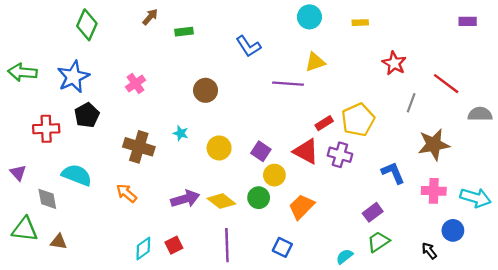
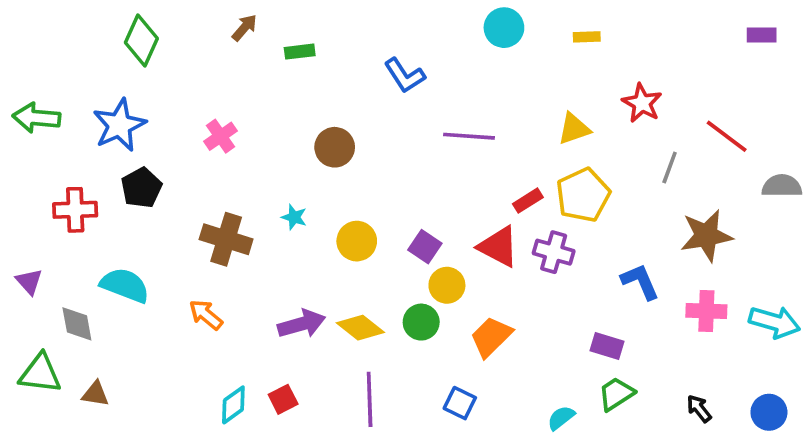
yellow triangle: (315, 62) -> (574, 129), moved
purple rectangle: (373, 212) -> (607, 346), turned 54
blue circle: (453, 230) -> (769, 412), moved

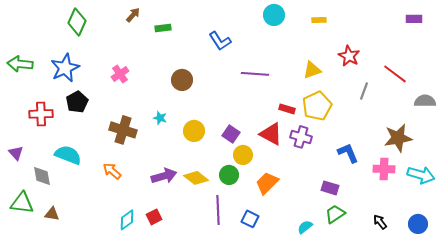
red rectangle: (528, 201) -> (287, 109), turned 49
brown star: (706, 236) -> (398, 138), moved
purple line: (370, 399) -> (218, 210), moved

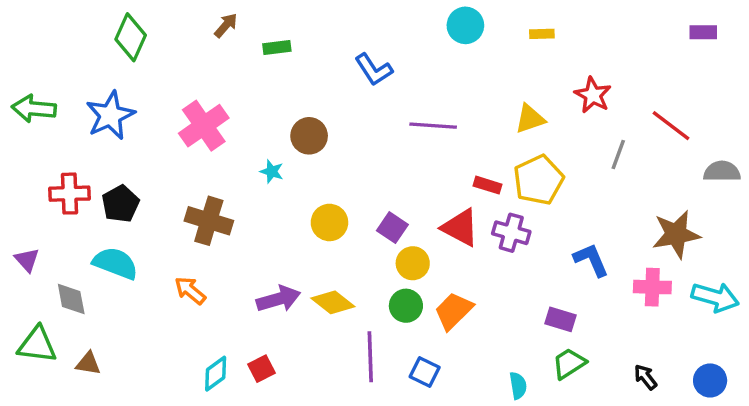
pink cross: (120, 74) -> (204, 126), size x1.6
black pentagon: (77, 102) -> (120, 204), moved
cyan star: (160, 118) -> (272, 171), moved
green circle: (229, 175) -> (406, 306), moved
cyan semicircle: (305, 227) -> (518, 386), turned 119

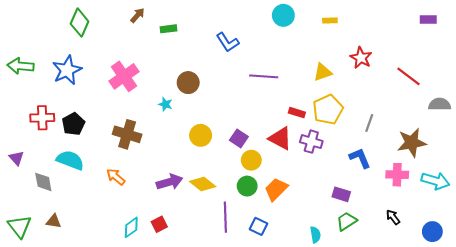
gray line: (618, 155) -> (369, 123), moved
green triangle: (37, 345) -> (20, 226), moved, turned 45
black arrow: (646, 377) -> (393, 217), moved

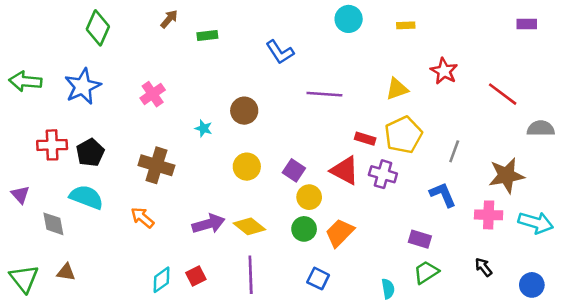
pink cross: (124, 76) -> (153, 94), size x0.7
brown circle: (188, 83) -> (244, 111), moved
purple line: (225, 217) -> (251, 275), moved

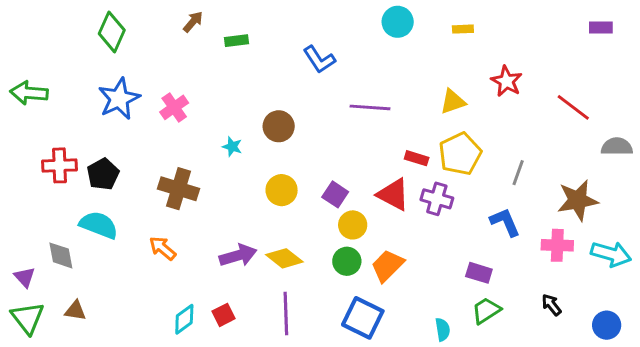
blue star: (83, 86) -> (119, 99), moved
purple triangle: (20, 195) -> (25, 277), moved
blue square: (318, 279) -> (363, 318), size x1.6

